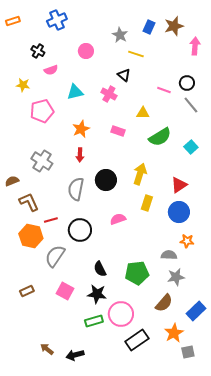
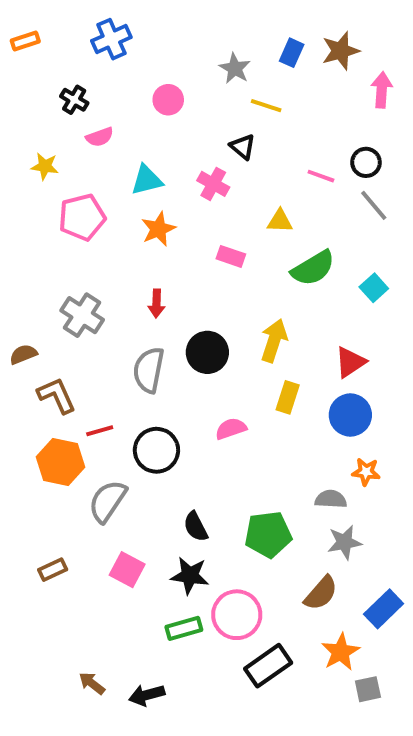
orange star: (81, 129) -> (158, 229), moved

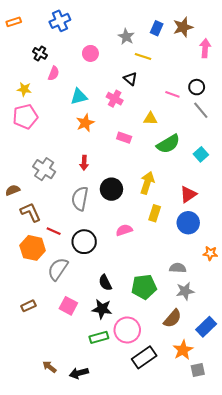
pink semicircle: (100, 137) -> (54, 73), turned -48
pink pentagon: (82, 217) -> (25, 117), moved
red line: (100, 431) -> (54, 231), turned 40
orange star: (366, 472) -> (210, 253), moved

